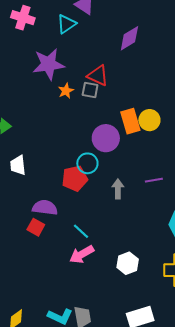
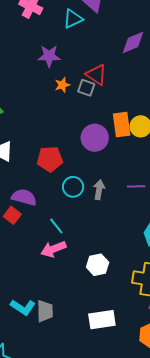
purple star: (48, 64) -> (49, 56), size x0.7
cyan circle: (87, 163) -> (73, 187), moved
red pentagon: (75, 179) -> (50, 159), moved

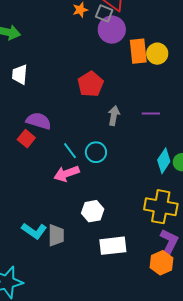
purple circle: (95, 138) -> (112, 30), moved
red pentagon: (50, 159) -> (91, 84), moved, turned -30
cyan circle: (73, 187) -> (96, 152), moved
white hexagon: (98, 265) -> (93, 211), moved

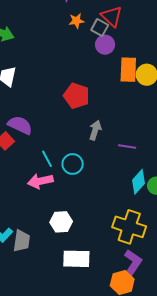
purple circle: (112, 30) -> (105, 45), size x0.7
red pentagon: (91, 84) -> (76, 96), turned -30
purple line: (151, 113) -> (127, 146), moved

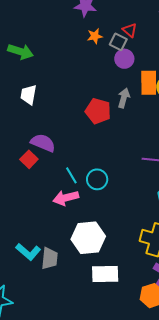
red triangle: (112, 16) -> (130, 30), size x0.7
gray arrow: (95, 130) -> (124, 98), moved
white hexagon: (61, 222) -> (88, 238), size x1.5

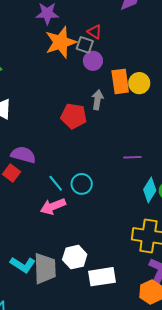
orange star: (95, 36) -> (61, 42), size x2.0
white hexagon: (88, 238) -> (75, 257), moved, size x0.7
gray trapezoid: (50, 258) -> (45, 268), size x1.4

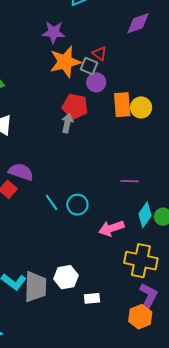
gray arrow: (97, 100) -> (67, 123), moved
red pentagon: (74, 116) -> (75, 106), moved
pink arrow: (53, 206) -> (111, 228), moved
white rectangle: (102, 277) -> (92, 298), size x0.6

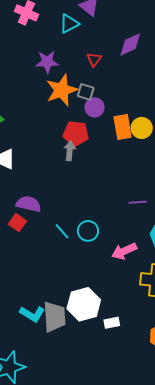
red triangle: (100, 53) -> (94, 59), moved, turned 35
white hexagon: (66, 277) -> (84, 304), size x1.4

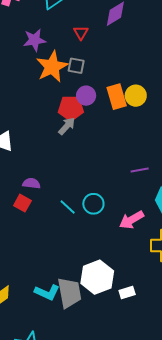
purple circle: (95, 107) -> (86, 96), moved
gray arrow: (70, 151) -> (67, 126), turned 42
purple semicircle: (28, 204) -> (31, 183), size x0.7

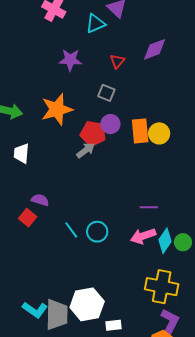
orange star: (52, 67) -> (57, 109), moved
pink arrow: (132, 220) -> (143, 236), moved

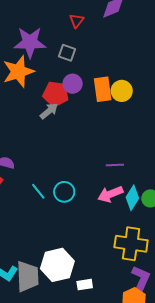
purple star: (70, 60) -> (30, 42), moved, size x1.4

